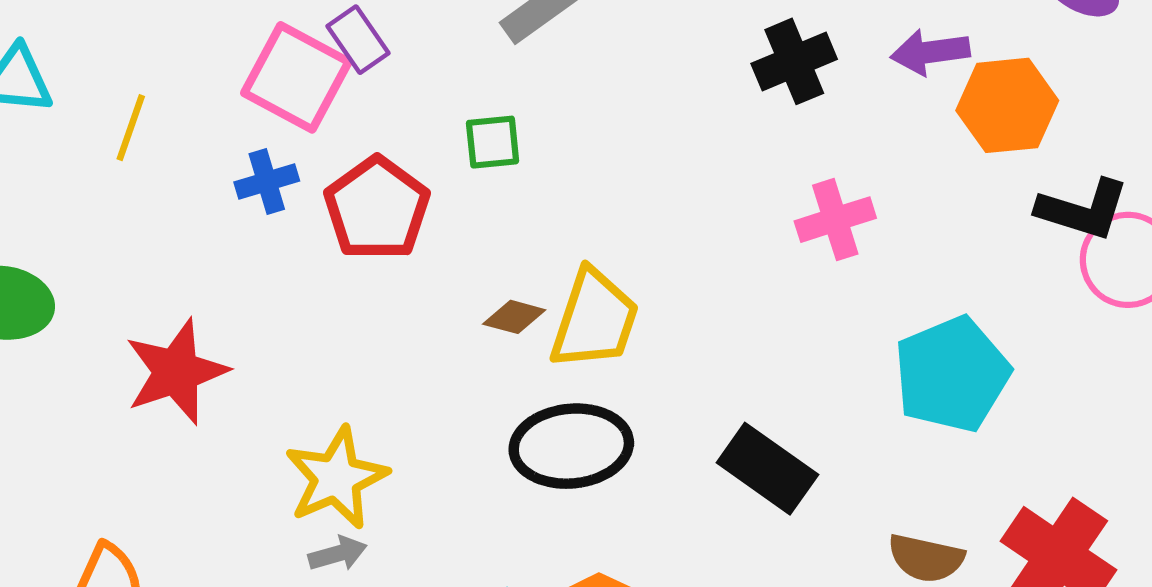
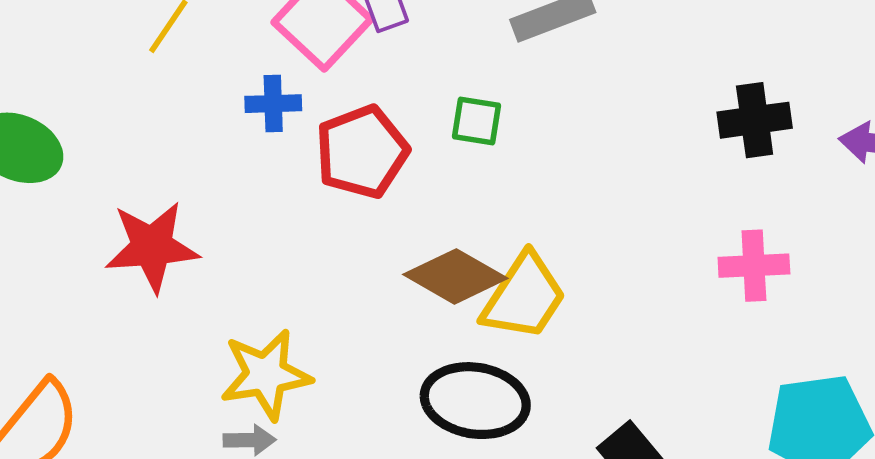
brown diamond: (514, 317) -> (455, 276), size x1.8

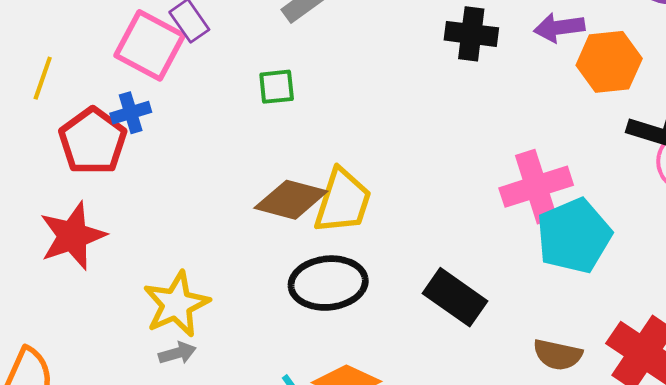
black cross: (755, 120) -> (471, 34), turned 30
red pentagon: (362, 152) -> (93, 141), moved
pink cross: (754, 266) -> (536, 187), moved, size x1.4

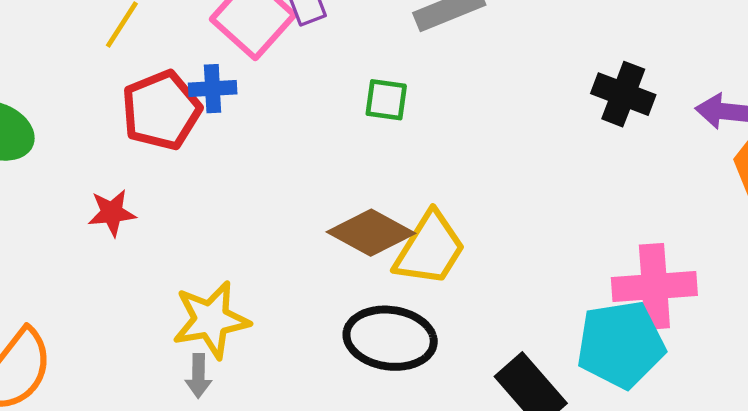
red star: (73, 236) -> (112, 213), size x0.6
cyan pentagon: (574, 236) -> (621, 344), moved
gray arrow: (177, 353) -> (198, 376), turned 93

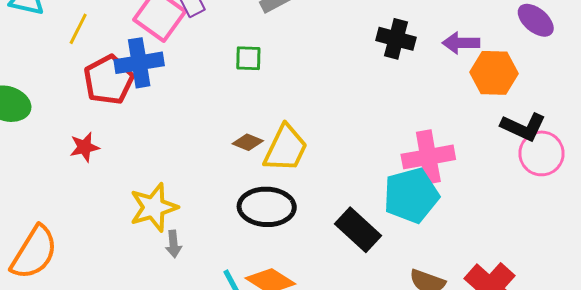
blue cross: (213, 89) -> (139, 63), size x1.6
brown diamond: (371, 233) -> (248, 142), size x0.6
gray arrow: (198, 376) -> (173, 244), moved

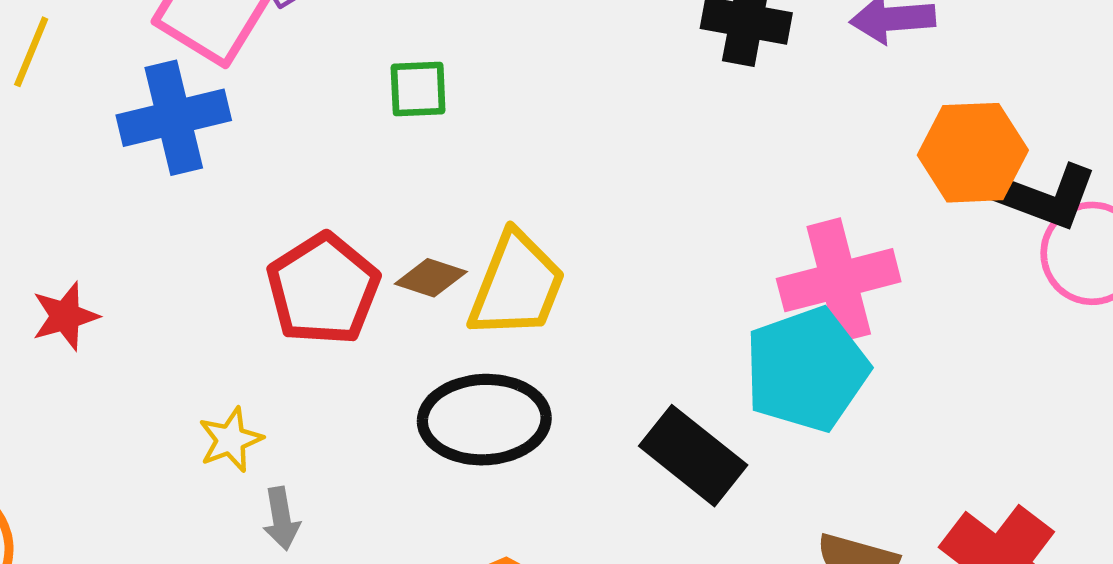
orange hexagon: (494, 73) -> (973, 153), moved
red pentagon: (109, 80) -> (323, 289), moved
yellow star: (154, 207) -> (231, 440), size x0.6

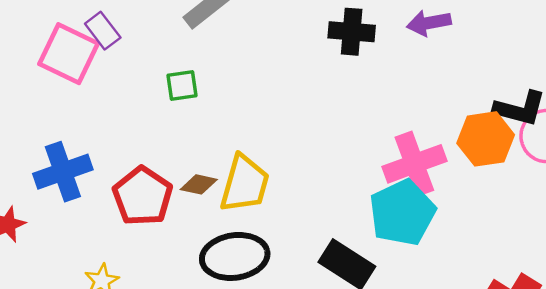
blue cross: (174, 118) -> (63, 172), moved
orange hexagon: (973, 153) -> (486, 139), moved

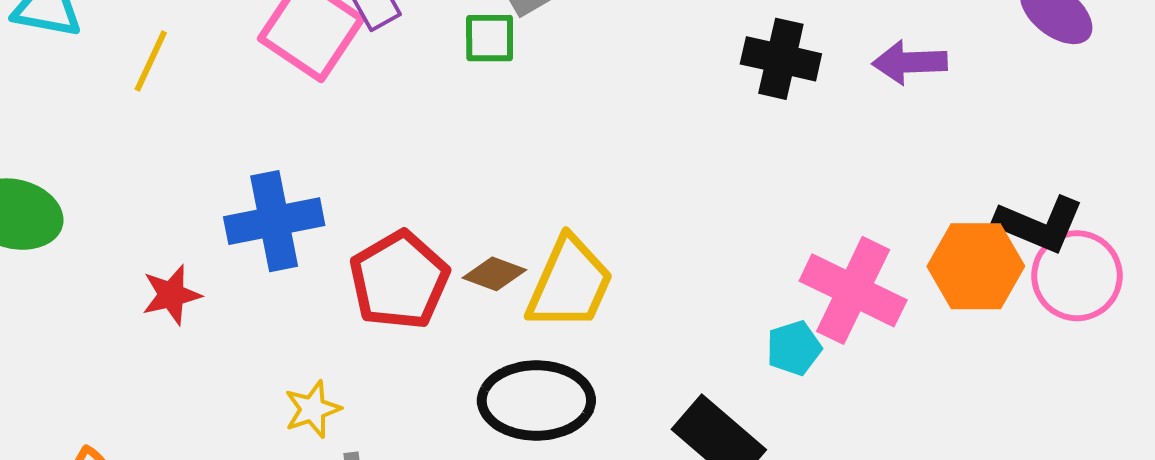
green square: (182, 85) -> (490, 38), moved
pink cross: (414, 164) -> (853, 290), turned 38
cyan pentagon: (402, 213) -> (794, 348), moved, size x0.5

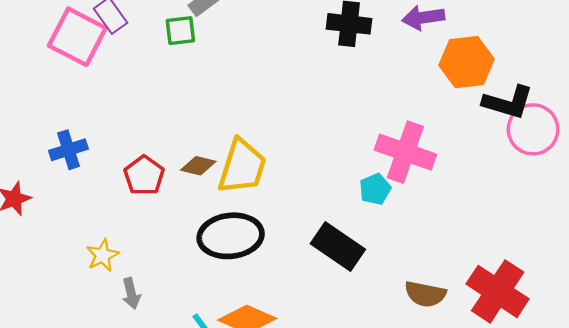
blue cross: (274, 221) -> (68, 150), size x0.7
orange hexagon: (976, 266) -> (466, 62), moved
red pentagon: (399, 280) -> (144, 176), size x0.7

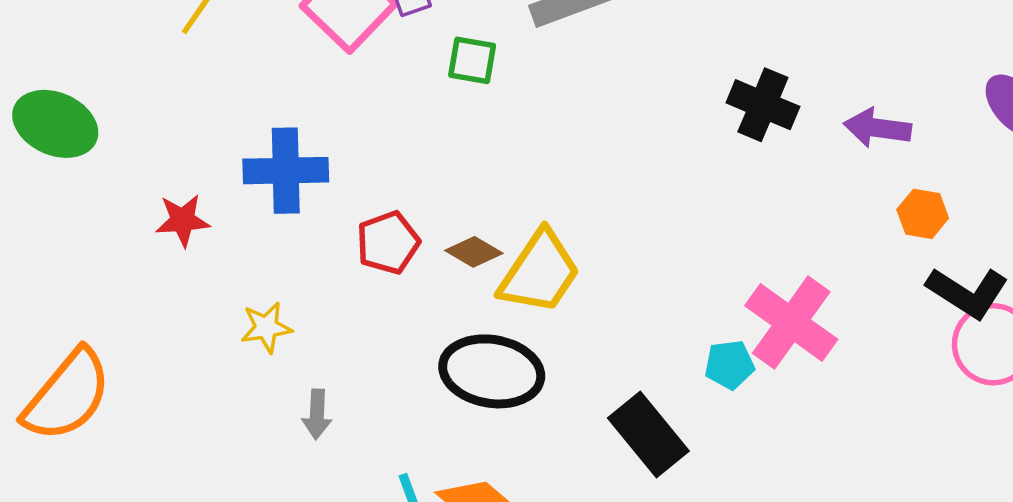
green square: (180, 31) -> (472, 60), moved
orange hexagon: (466, 62) -> (923, 214), size x0.6
blue cross: (68, 150) -> (286, 171), size x1.4
yellow star: (103, 255) -> (266, 327), moved

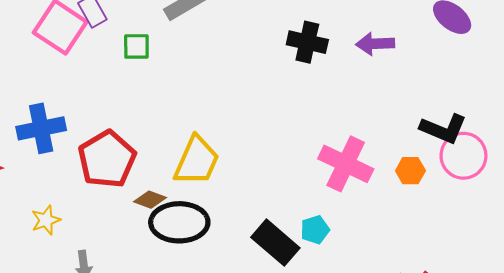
orange hexagon: (923, 214) -> (410, 171), moved
red pentagon: (388, 243) -> (107, 159), size x1.6
brown diamond: (474, 252) -> (150, 200), moved
cyan pentagon: (729, 365) -> (315, 230), moved

